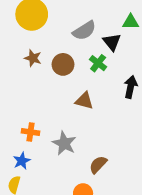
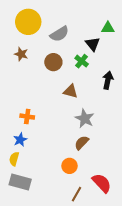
gray semicircle: (84, 31) -> (59, 34), moved
brown star: (33, 58) -> (21, 54), moved
gray star: (64, 143) -> (85, 119), moved

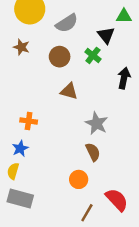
brown triangle: (71, 91) -> (69, 91), moved
brown semicircle: (82, 143) -> (93, 152), turned 112

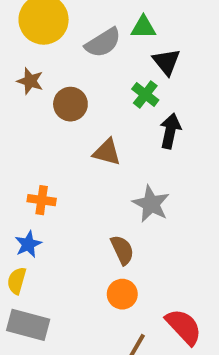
green triangle: (124, 16) -> (143, 27), moved
brown circle: (60, 57) -> (70, 104), moved
black arrow: (124, 78) -> (170, 131), moved
brown semicircle: (93, 152) -> (122, 250), moved

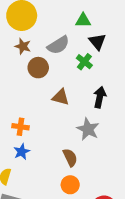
gray semicircle: (103, 43) -> (58, 45), moved
brown star: (30, 81) -> (23, 46), moved
black arrow: (170, 131) -> (100, 97), moved
blue star: (28, 244) -> (22, 152), moved

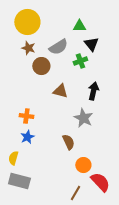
green cross: (84, 62) -> (80, 61), turned 32
orange circle: (70, 185) -> (83, 165), moved

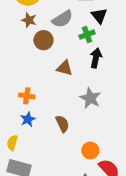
black arrow: (93, 91) -> (96, 58), moved
brown semicircle: (68, 142) -> (62, 124), moved

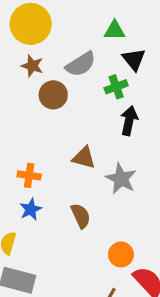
brown triangle: (65, 68) -> (84, 158), moved

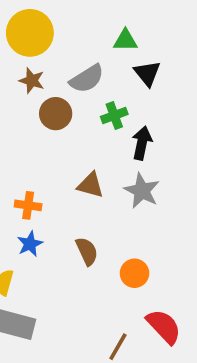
green cross: (116, 87) -> (114, 115), moved
gray star: (121, 179) -> (142, 191), moved
orange circle: (121, 254) -> (135, 273), moved

